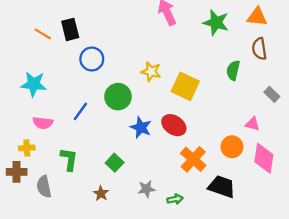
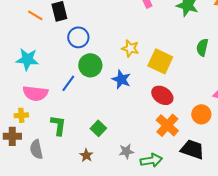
green circle: (118, 97) -> (90, 65), moved
pink semicircle: (43, 123) -> (35, 93), size x1.4
red ellipse: (174, 125) -> (162, 95), moved
blue star: (141, 127) -> (121, 79), moved
green arrow: (175, 199) -> (151, 160), size x1.5

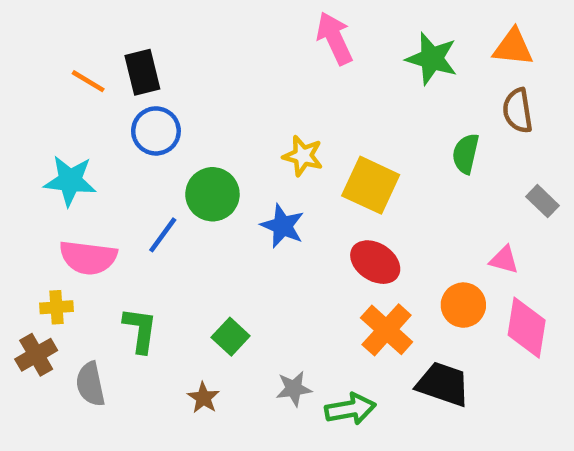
blue circle: (78, 37) -> (156, 131), moved
brown cross: (12, 136) -> (36, 355), turned -30

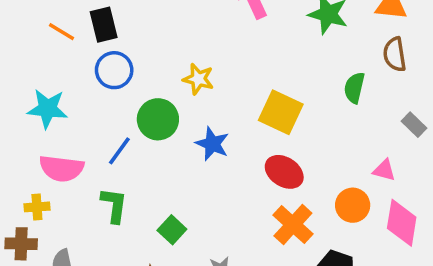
yellow star: (303, 156) -> (198, 79), moved
green L-shape: (140, 330) -> (114, 205), moved
brown cross: (36, 355) -> (21, 244), turned 32

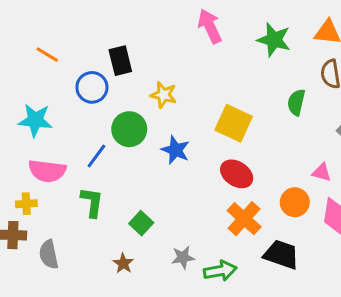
black rectangle: (104, 25) -> (120, 61), moved

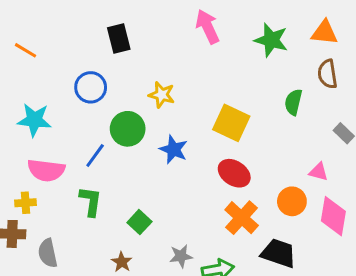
orange line: (47, 55) -> (25, 50), moved
black rectangle: (120, 61) -> (119, 38), moved

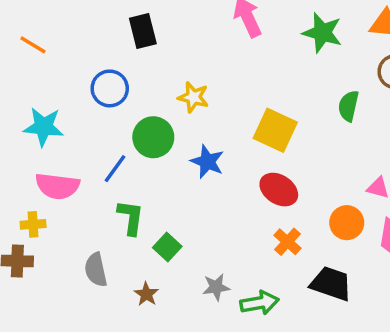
green L-shape: (91, 201) -> (131, 217), moved
orange cross: (242, 218) -> (287, 242), size x0.7
gray semicircle: (48, 253) -> (96, 270), moved

